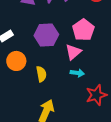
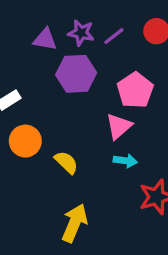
purple hexagon: (46, 35) -> (76, 74), moved
yellow semicircle: (41, 74) -> (66, 162), turned -35

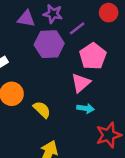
purple line: (114, 36) -> (77, 28), moved

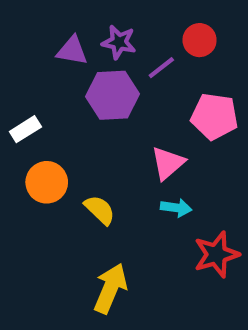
red circle: (109, 13) -> (200, 40), moved
pink pentagon: (93, 56) -> (214, 116), moved, turned -30

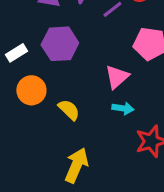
purple hexagon: (112, 95) -> (60, 44), moved

